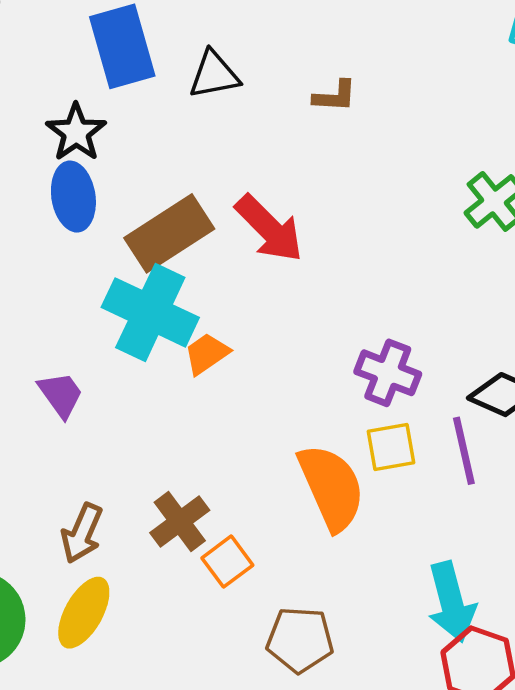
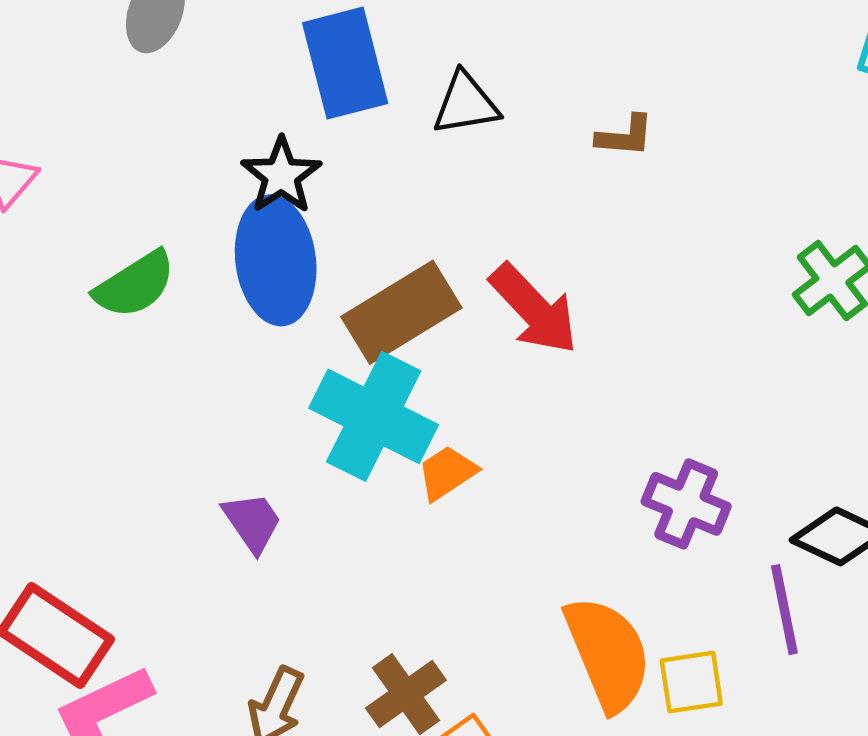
blue ellipse: (73, 197) -> (276, 260), size x1.4
yellow square: (391, 447) -> (691, 682), moved

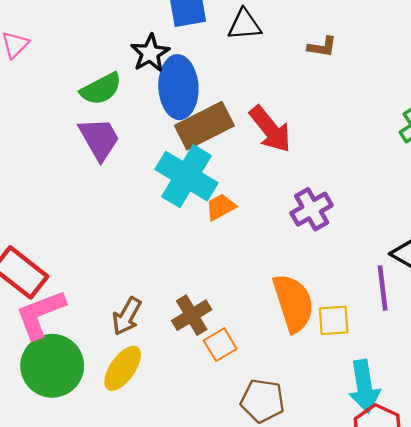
blue ellipse: (276, 260) -> (178, 87), moved
green semicircle: (135, 285) -> (101, 89), moved
purple cross: (686, 504) -> (312, 209), moved, turned 33
purple trapezoid: (252, 522) -> (99, 139), moved, size x1.4

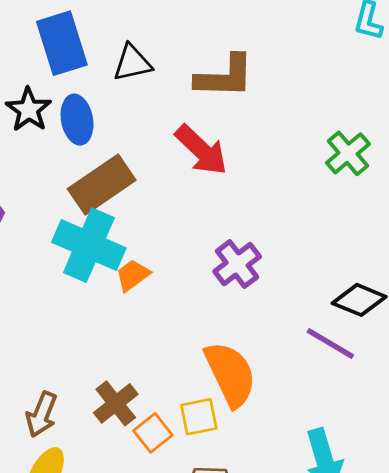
brown L-shape: (322, 47) -> (225, 77), size x1.8
blue ellipse: (178, 87) -> (77, 120), moved, size x0.7
red arrow: (270, 129) -> (201, 150), moved
purple line: (383, 288) -> (330, 344), turned -45
yellow square: (334, 320) -> (199, 417), moved

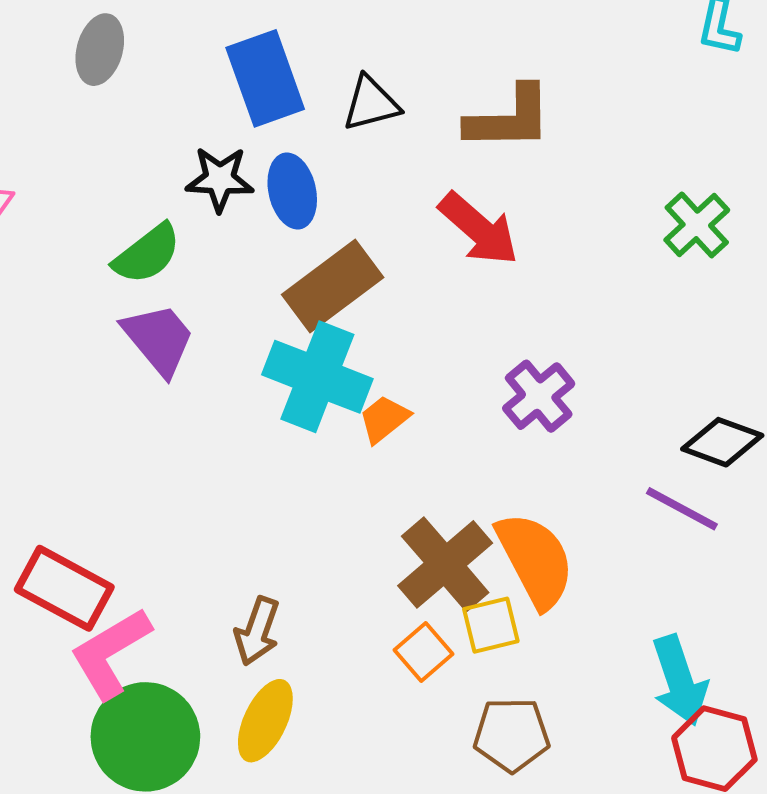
black star: (29, 110) -> (220, 179), turned -30
brown cross: (116, 403) -> (445, 564), moved, size x1.4

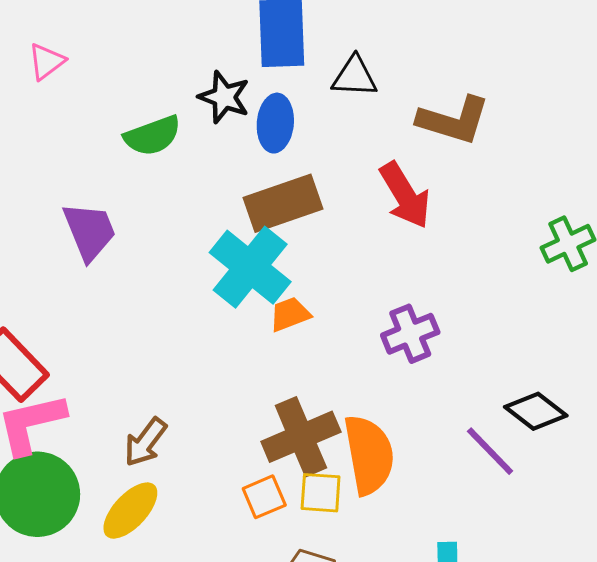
purple trapezoid: (159, 339) -> (89, 231), moved

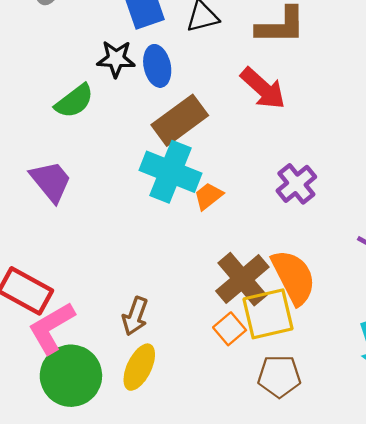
yellow square: (321, 493) -> (268, 314), size x1.6

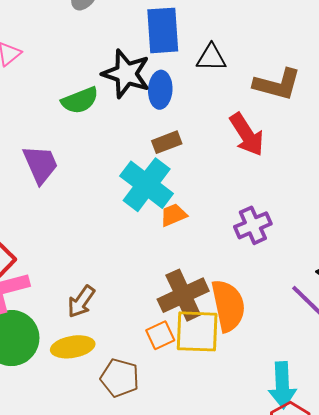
black star: (116, 59) -> (126, 74), size x1.4
brown rectangle: (180, 120) -> (167, 142), size x0.6
yellow ellipse: (139, 367) -> (73, 347), turned 39
brown pentagon: (279, 376) -> (120, 378), moved

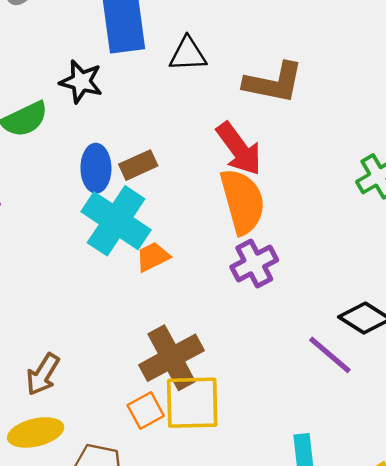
black star: (126, 74) -> (81, 82), size x0.7
blue ellipse: (160, 90) -> (96, 168), moved
orange semicircle: (228, 306) -> (242, 201), moved

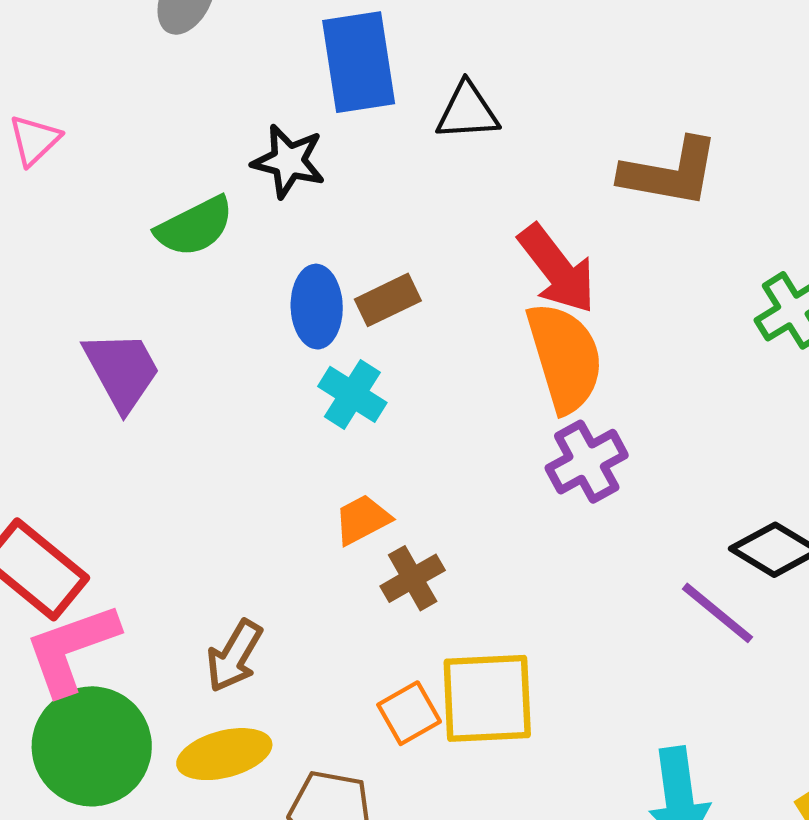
brown L-shape: (274, 83) -> (670, 172), moved
cyan cross: (116, 221) -> (352, 394), size x0.6
orange trapezoid: (153, 257) -> (362, 520), moved
brown cross: (172, 358) -> (413, 578), moved, size x0.6

